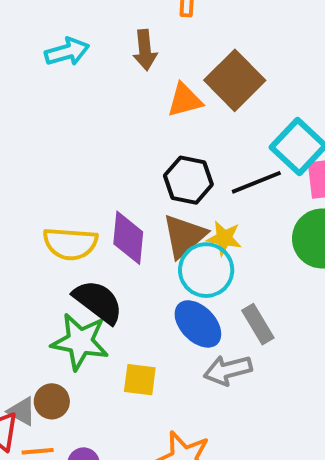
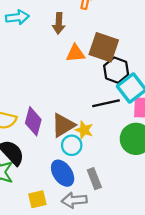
brown square: (235, 80) -> (104, 47), turned -36
black hexagon: (188, 180) -> (116, 70), moved
cyan circle: (206, 270) -> (72, 145), size x0.7
yellow square: (140, 380) -> (37, 199), moved, turned -30

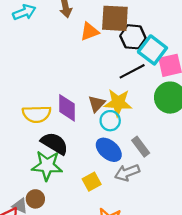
brown triangle: (63, 125) -> (97, 104), size x0.7
yellow star: (84, 130) -> (118, 103), size x1.5

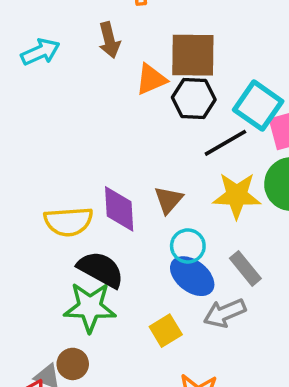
black hexagon: (133, 37) -> (194, 99), moved
yellow star: (118, 103) -> (237, 196), moved
cyan circle: (110, 121) -> (188, 246), moved

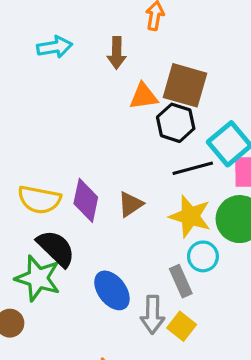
cyan circle: (188, 246) -> (203, 256), moved
blue ellipse: (192, 276) -> (112, 290), moved
gray arrow: (225, 313) -> (152, 315), turned -81
yellow square: (166, 331) -> (182, 326), moved, turned -36

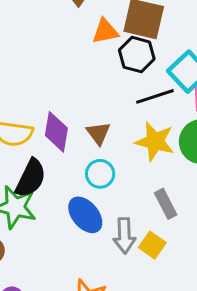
brown triangle: (130, 204) -> (98, 133), turned -30
black semicircle: (56, 248) -> (31, 178), turned 75
cyan circle: (203, 256) -> (100, 174), moved
gray rectangle: (181, 281) -> (166, 204), moved

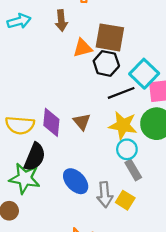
cyan circle: (100, 174) -> (127, 149), moved

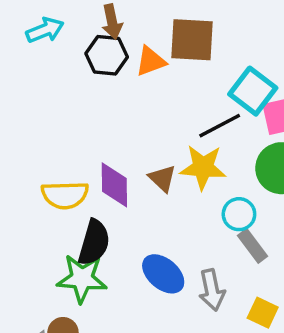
black hexagon: (106, 63) -> (107, 55), moved
yellow star: (123, 125) -> (203, 167), moved
yellow square: (125, 200) -> (263, 313), moved

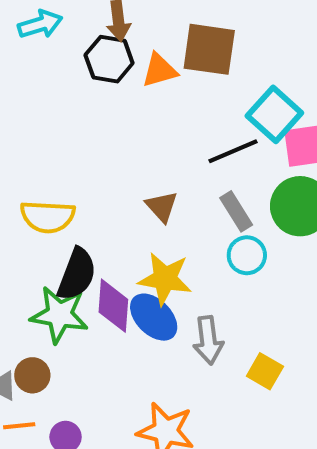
yellow star: (203, 167) -> (165, 279), moved
purple diamond: (114, 185) -> (113, 306), moved
gray rectangle: (253, 246) -> (236, 211), moved

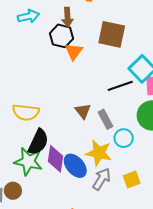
orange triangle: (159, 70) -> (74, 52), moved, turned -42
gray rectangle: (236, 211) -> (106, 119), moved
yellow star: (165, 279) -> (99, 153), moved
gray arrow: (208, 340) -> (102, 179), turned -145
yellow square: (265, 371) -> (132, 180), moved, turned 36

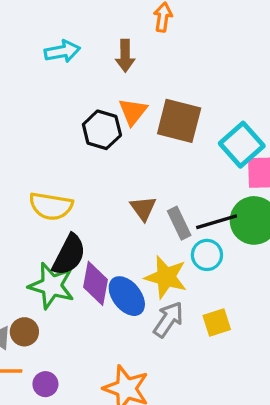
brown square: (112, 34) -> (179, 121), moved
black hexagon: (62, 36) -> (102, 130), moved
black line: (120, 86) -> (217, 222), moved

